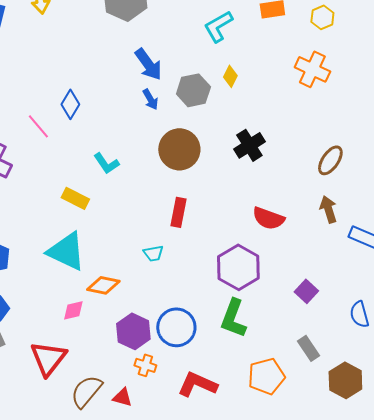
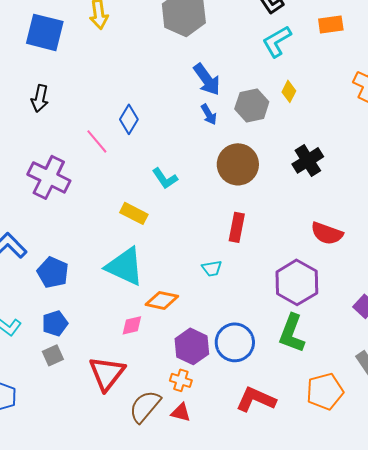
orange cross: (145, 365) -> (181, 380), moved

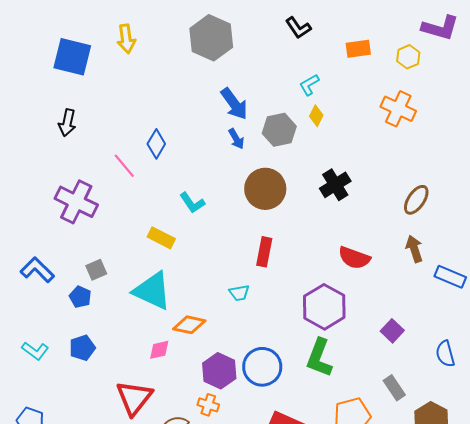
cyan L-shape: (277, 41) -> (309, 85), moved, size x0.7
blue pentagon: (53, 272) -> (80, 297), size x0.7
gray square: (53, 355) -> (96, 270), moved

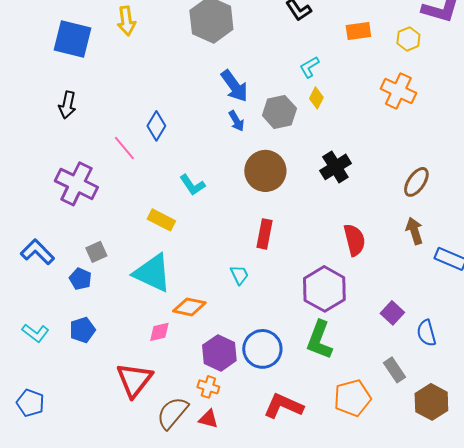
red semicircle: (354, 258) -> (354, 240), turned -124
cyan trapezoid: (239, 293) -> (239, 275), turned -105
blue semicircle: (445, 354) -> (426, 333), moved

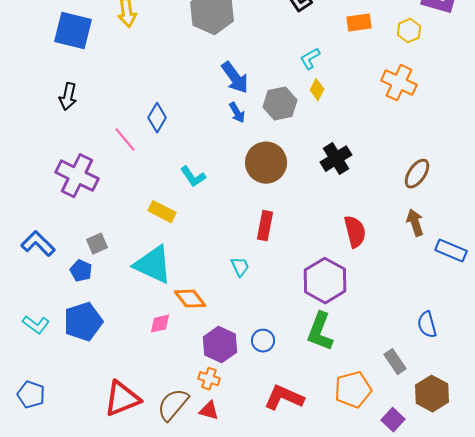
orange diamond: (189, 307) -> (190, 299), turned 40
purple square: (392, 313) -> (393, 420), moved
blue pentagon: (82, 330) -> (83, 322), size x1.5
blue circle: (262, 349) -> (263, 341), size x0.6
red triangle: (134, 380) -> (122, 399), moved, turned 30

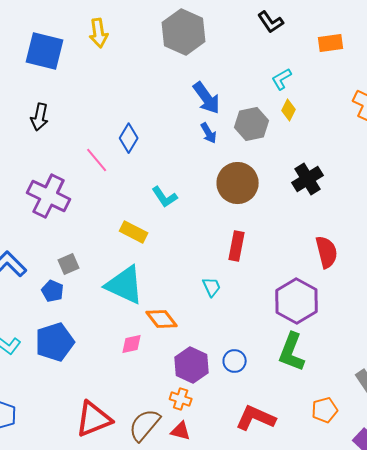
orange pentagon: (353, 390) -> (325, 410), size x0.7

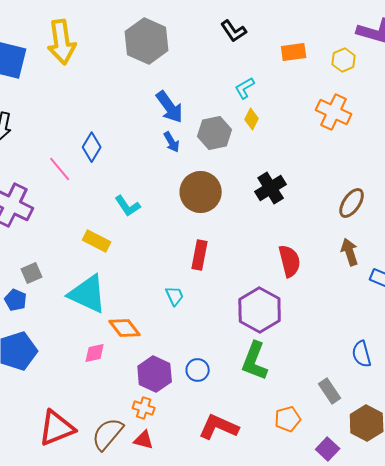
yellow arrow: (99, 33) -> (62, 42), size x1.5

